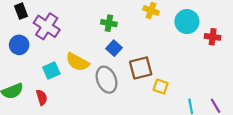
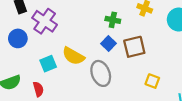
green cross: (109, 23) -> (113, 20), moved
brown square: (141, 68) -> (134, 47), moved

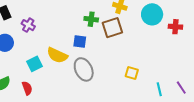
purple cross: (45, 21) -> (28, 25), size x0.6
blue square: (109, 43) -> (80, 42), moved, turned -32
brown square: (134, 47) -> (112, 28), moved

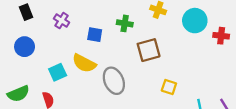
purple cross: (28, 25) -> (62, 21), moved
brown square: (112, 28) -> (149, 50), moved
blue square: (80, 42) -> (95, 35), moved

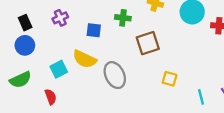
black rectangle: (26, 12) -> (25, 23), moved
purple cross: (62, 21) -> (60, 18), turned 35
green semicircle: (18, 94) -> (20, 80), moved

